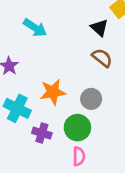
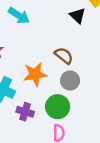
brown semicircle: (102, 58) -> (64, 56), moved

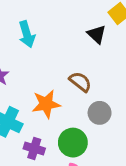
cyan arrow: (19, 16) -> (27, 34), turned 40
gray circle: (70, 81) -> (100, 113), moved

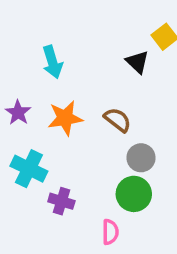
orange star: (46, 104) -> (65, 118), moved
green circle: (73, 143) -> (134, 194), moved

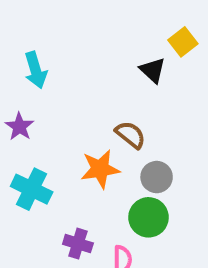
cyan arrow: (52, 62) -> (36, 70), moved
orange star: (65, 118) -> (100, 169), moved
purple cross: (61, 201) -> (78, 244), moved

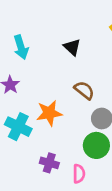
black triangle: (153, 70) -> (72, 47), moved
orange star: (100, 169) -> (49, 113), moved

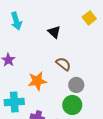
cyan arrow: (21, 47) -> (16, 21), moved
cyan cross: (18, 127) -> (14, 102), moved, turned -30

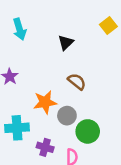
black triangle: (54, 32) -> (66, 43), turned 32
gray circle: (76, 85) -> (67, 116), moved

